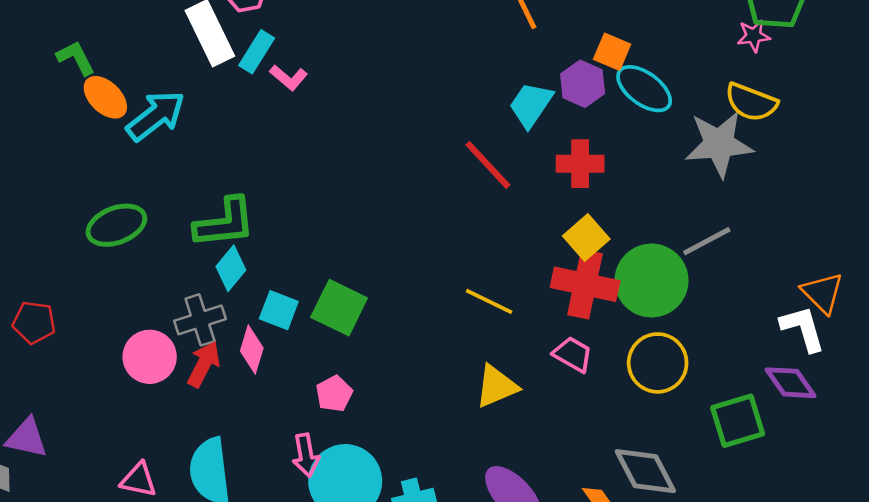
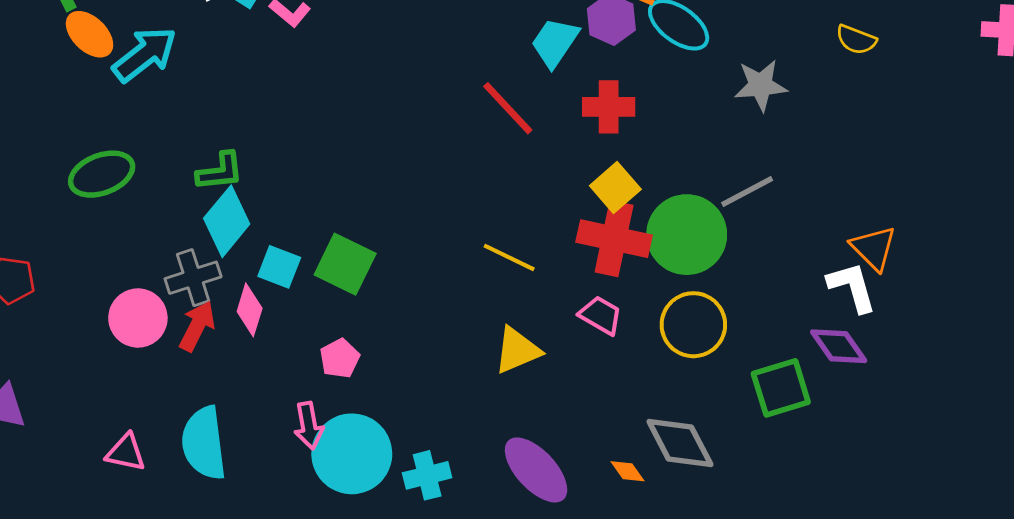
yellow semicircle: (751, 102) -> (856, 40), moved, size x0.7
gray star: (719, 144) -> (761, 85), size x0.7
green L-shape: (225, 223) -> (220, 171), size x0.7
cyan diamond: (231, 268) -> (227, 221), size x1.4

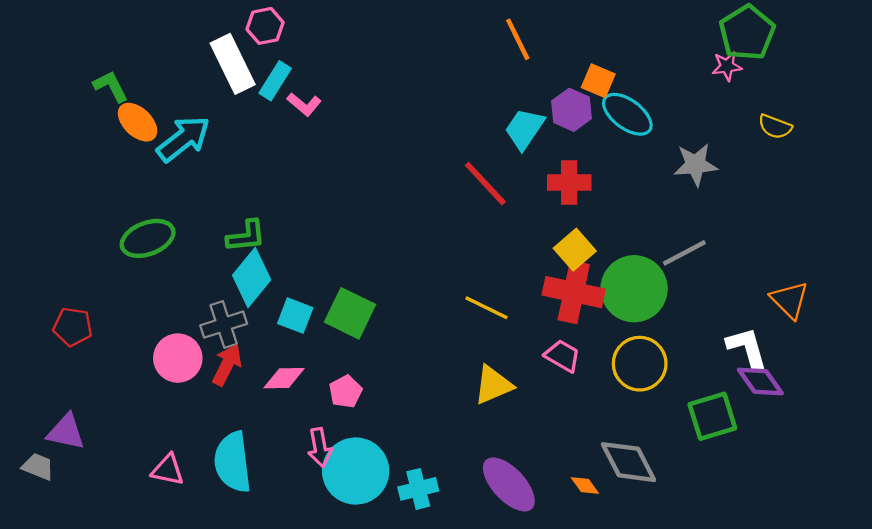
white L-shape: (852, 287) -> (747, 348), moved
pink diamond: (250, 310) -> (284, 378), moved, turned 72

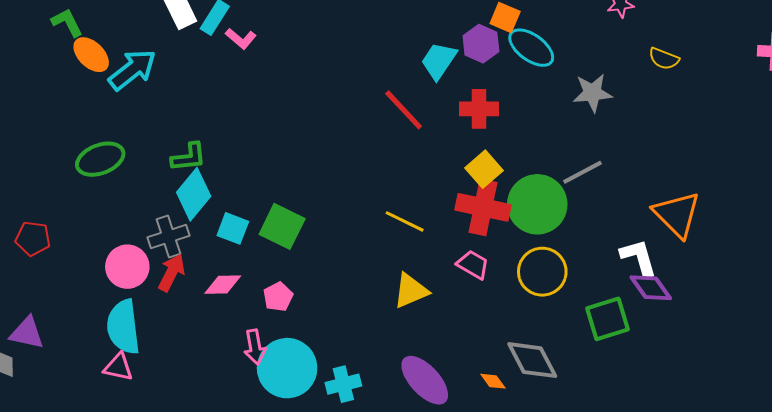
orange triangle: (790, 300) -> (677, 214), size x1.4
cyan semicircle: (233, 462) -> (123, 327), moved

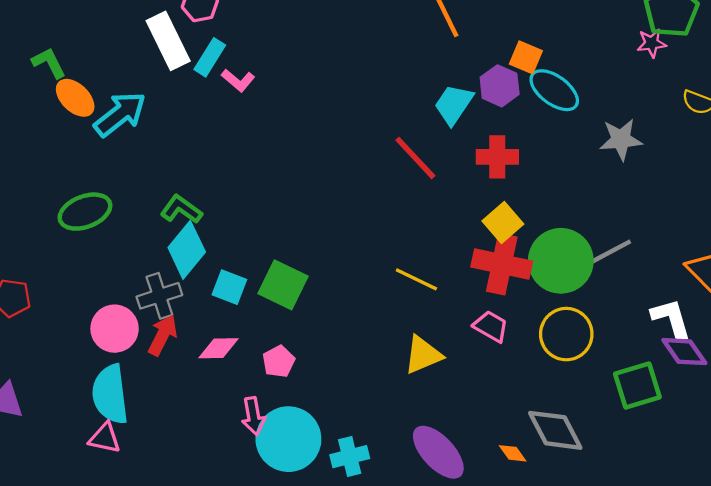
green L-shape: (189, 157) -> (181, 209), turned -138
gray line: (582, 172) -> (610, 252), moved

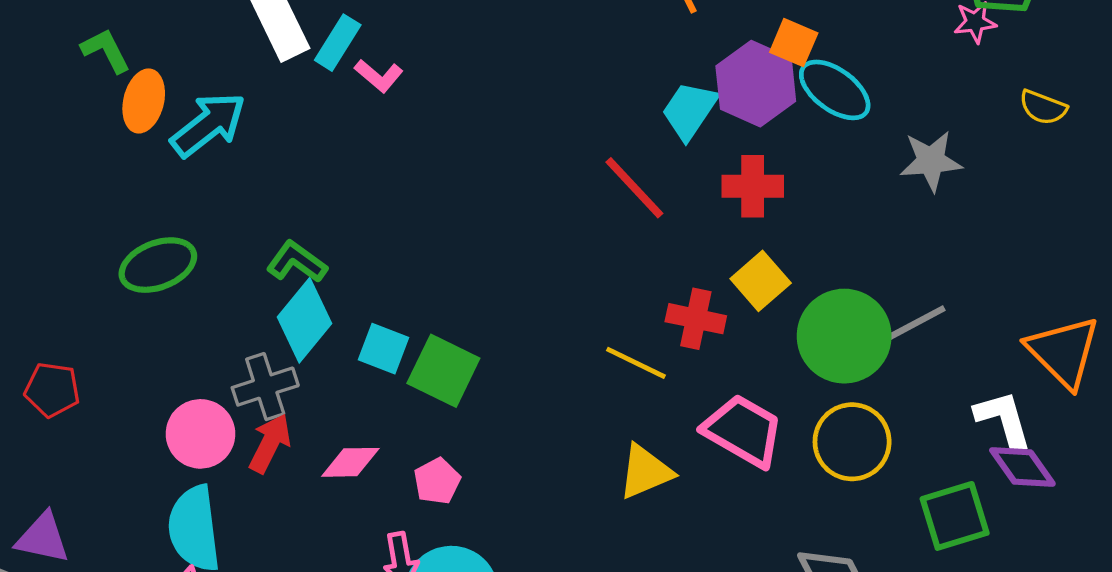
purple hexagon: (500, 86) -> (756, 84), size x1.4
orange ellipse: (75, 98) -> (144, 101), turned 60
red cross: (502, 264) -> (696, 319), moved, size x0.7
cyan square: (229, 287) -> (383, 349), moved
pink trapezoid: (491, 326) -> (743, 431), size x1.6

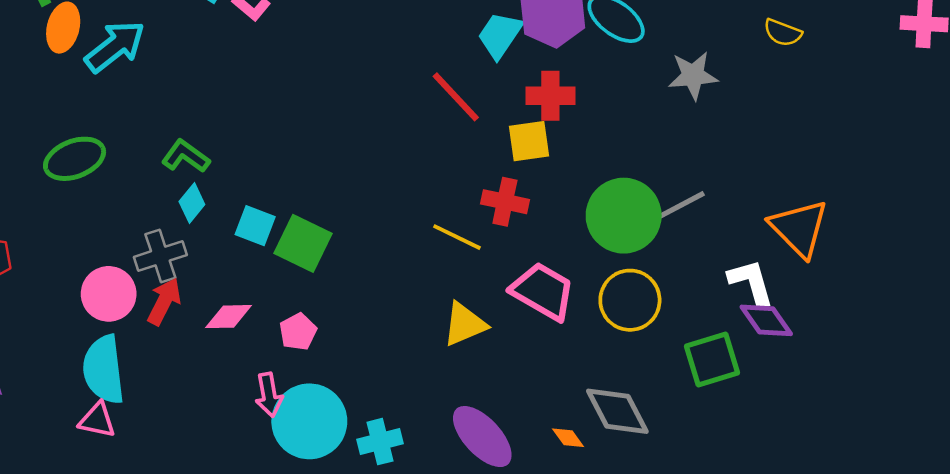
yellow square: (761, 281) -> (529, 141), moved, turned 33
cyan diamond: (305, 320) -> (192, 203), size x0.6

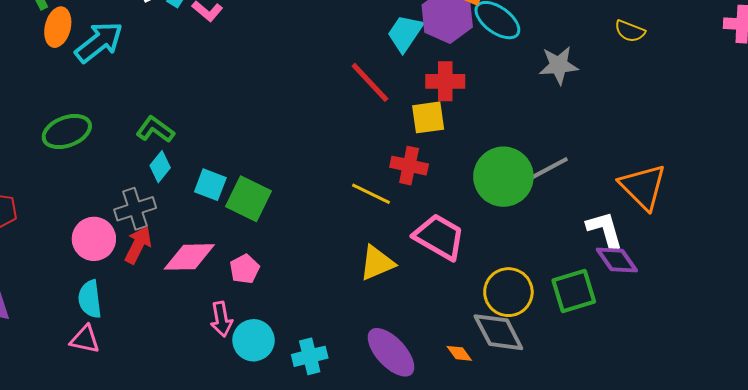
yellow circle: (630, 300) -> (508, 292), moved
pink diamond: (229, 317) -> (189, 257), size x1.4
cyan semicircle: (104, 370) -> (90, 299), size x0.7
cyan circle: (309, 421) -> (254, 340), size x0.7

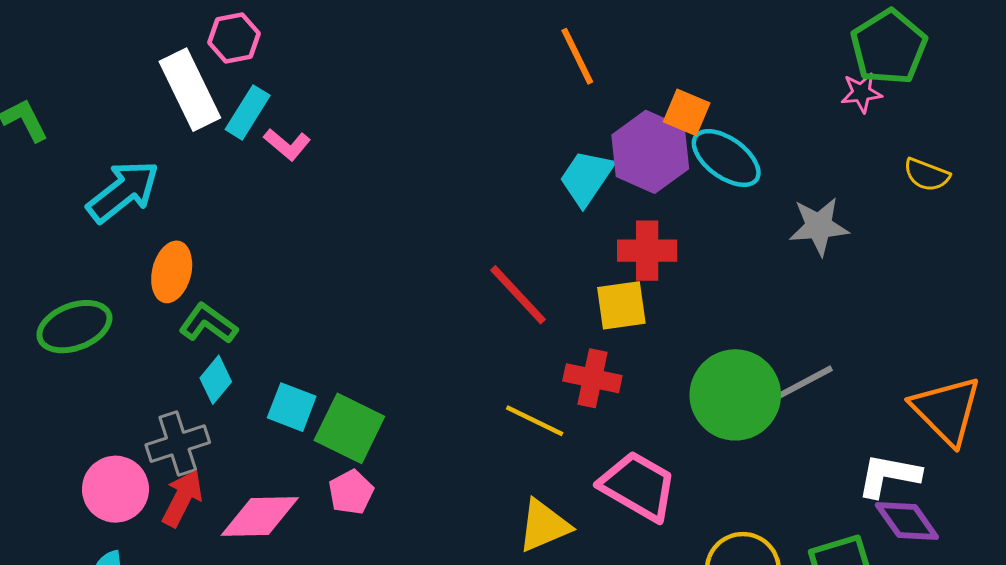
orange ellipse: (58, 27) -> (172, 272), moved
red line: (370, 82) -> (518, 295), moved
white L-shape: (605, 230) -> (889, 475), turned -63
pink pentagon: (244, 269) -> (351, 492), moved

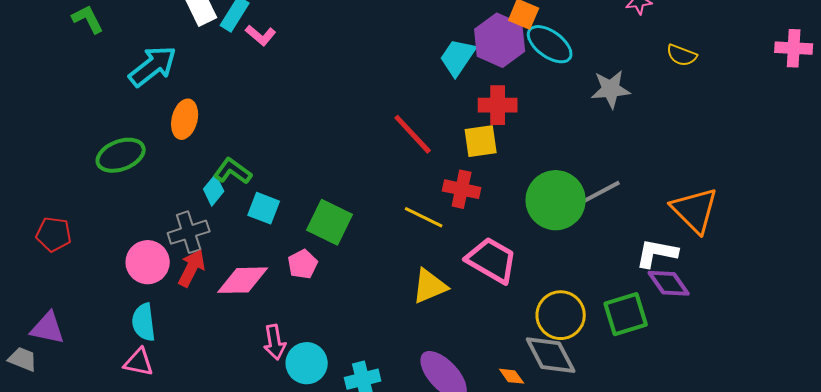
green L-shape: (208, 324) -> (233, 171), moved
green square: (349, 428) -> (330, 222), moved

